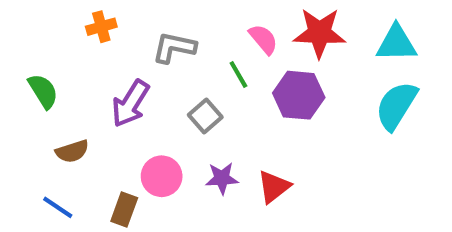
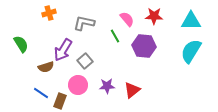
red star: (319, 33) -> (154, 16), size x0.7
gray square: (205, 116) -> (85, 61), moved
brown semicircle: (72, 151) -> (46, 67), moved
blue line: (58, 207) -> (41, 93), moved

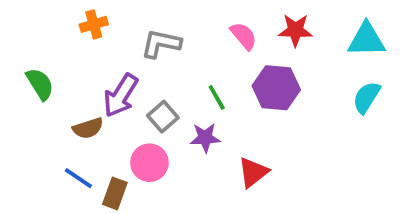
green line: (115, 36) -> (217, 97), moved
cyan semicircle: (191, 51) -> (367, 97), size x0.7
purple star: (107, 86) -> (205, 138), moved

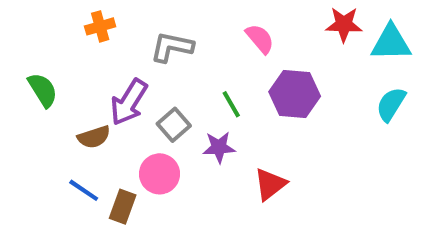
red star: (295, 30) -> (344, 24), moved

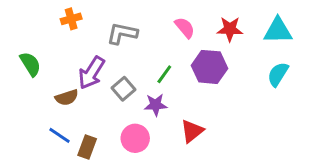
red star: (344, 24) -> (230, 29), moved
green line: (231, 104) -> (164, 74), turned 66
pink circle: (160, 174) -> (135, 138), moved

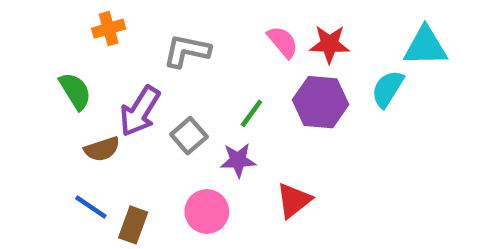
red star: (230, 29) -> (330, 44), moved
green semicircle: (30, 64) -> (75, 91), moved
cyan semicircle: (278, 74) -> (388, 89), moved

